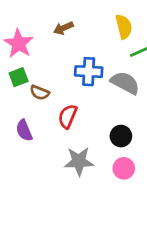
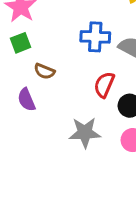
brown semicircle: (40, 93) -> (44, 71), moved
red semicircle: (68, 116) -> (104, 85), moved

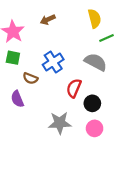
blue cross: (95, 37) -> (53, 62), moved, turned -36
green square: (21, 43) -> (13, 58), turned 32

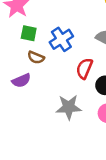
green square: (13, 58) -> (29, 33), moved
purple semicircle: (17, 99) -> (21, 80), turned -91

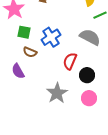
purple semicircle: (21, 80) -> (18, 71), turned 84
gray star: (69, 107) -> (57, 93), turned -30

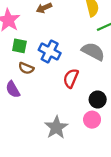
blue cross: (51, 37) -> (50, 51), turned -30
black circle: (87, 75) -> (98, 99), moved
gray star: (57, 93) -> (56, 127), moved

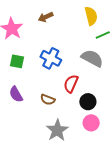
green square: (19, 46) -> (17, 61), moved
brown semicircle: (26, 68) -> (48, 100), moved
black circle: (98, 99) -> (88, 102), moved

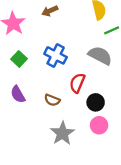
green square: (17, 61) -> (19, 59), turned 32

